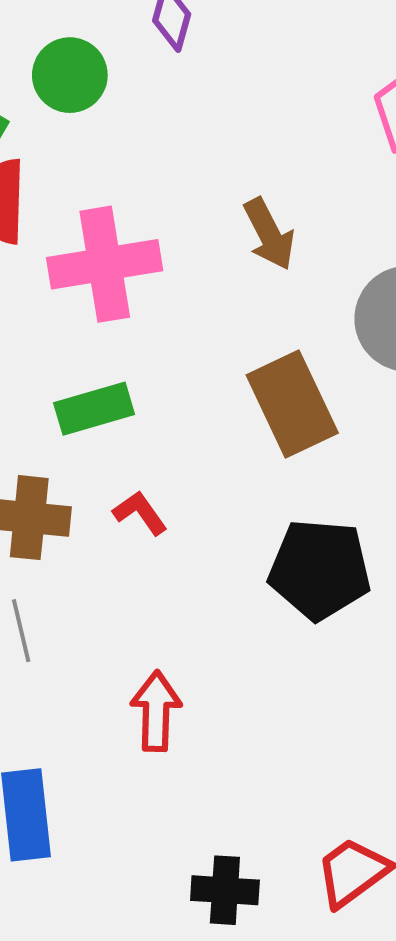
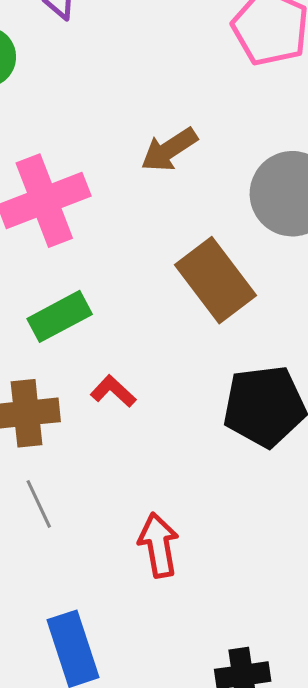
brown arrow: (269, 234) -> (169, 150), turned 96

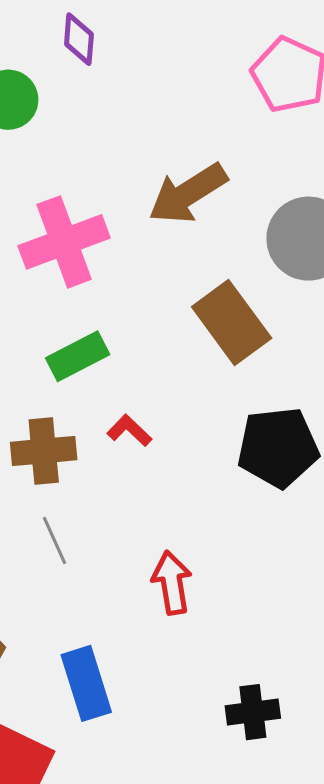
brown arrow: (169, 150) -> (188, 193), size x1.4

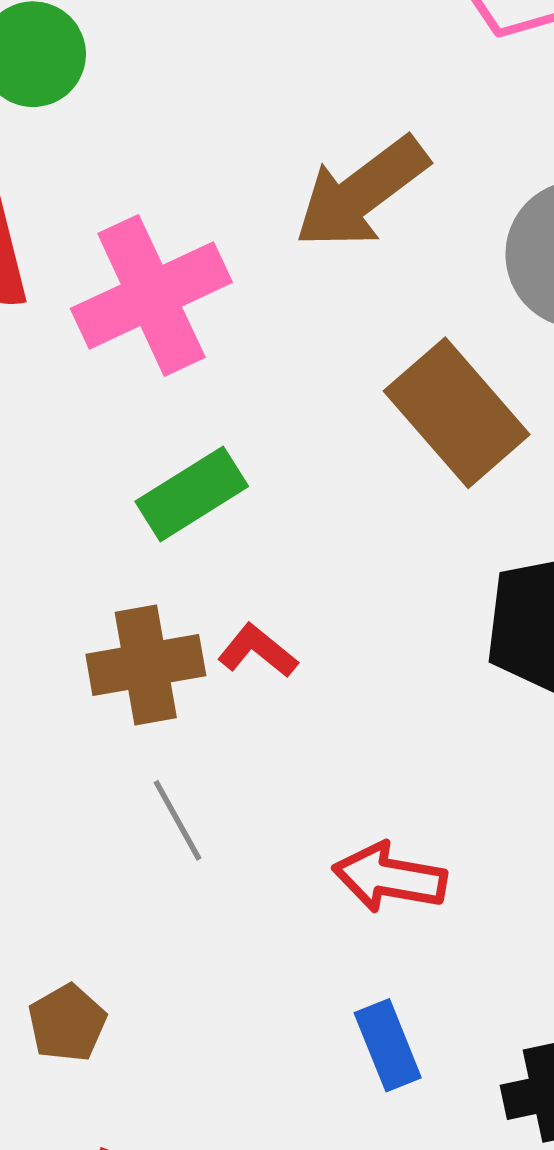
red L-shape: (129, 431) -> (258, 651), moved
red arrow: (172, 583) -> (390, 878), turned -66
blue rectangle: (86, 683) -> (388, 1045), moved, size x0.7

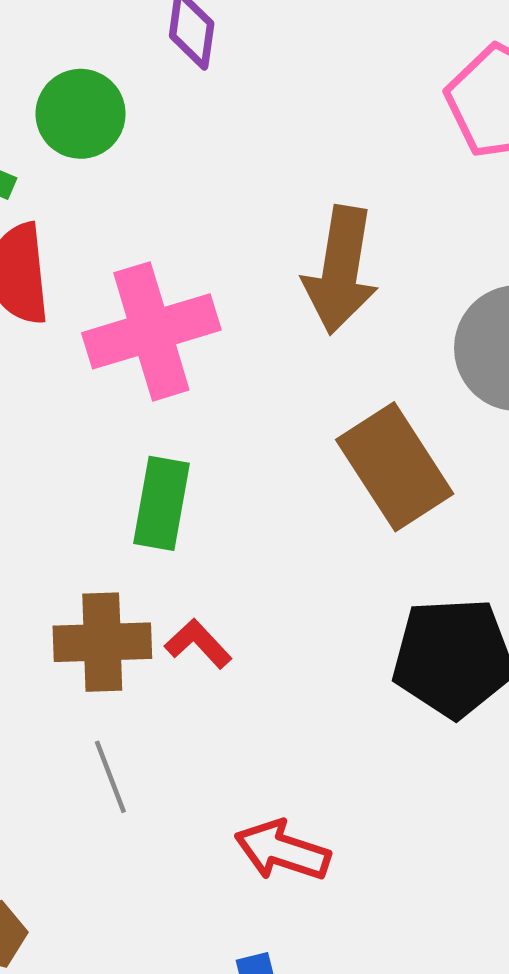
brown arrow: (361, 193) -> (341, 270), turned -52
green rectangle: (192, 494) -> (162, 503), turned -56

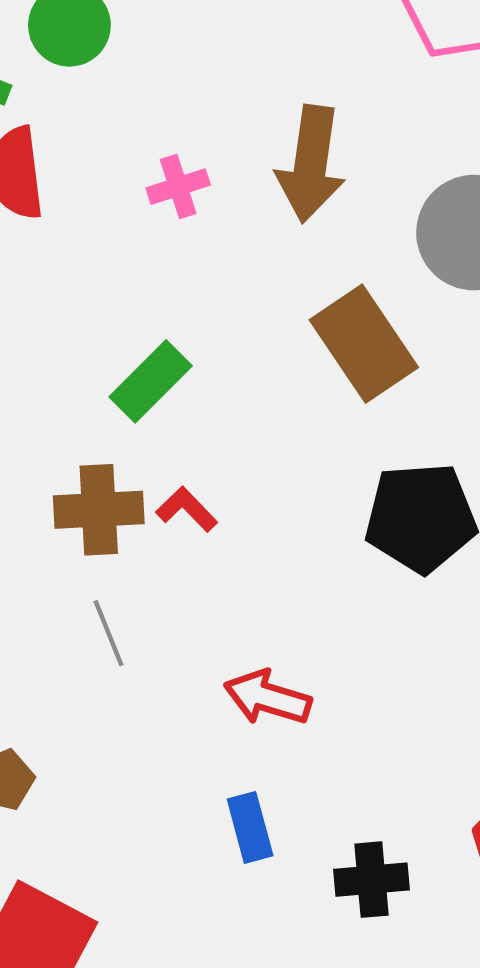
pink cross: (151, 331) -> (178, 187), moved, size x0.5
green rectangle: (162, 503) -> (151, 381), turned 36

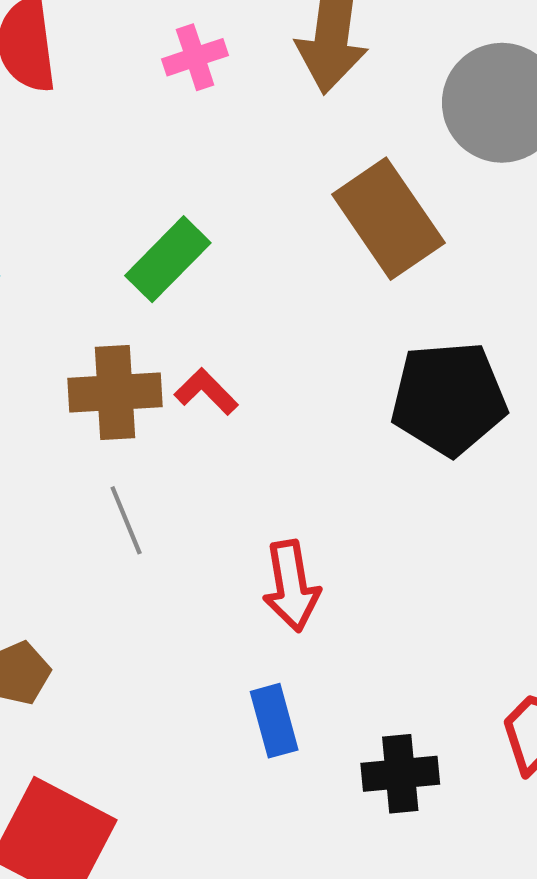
red arrow: (268, 698) -> (291, 586), turned -116

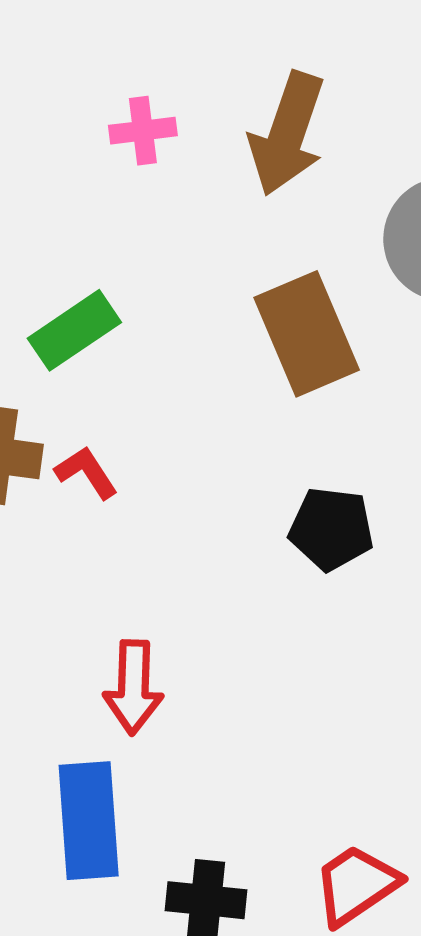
black pentagon: (449, 398) -> (331, 529), size x0.7
blue rectangle: (274, 721) -> (89, 821), size x1.6

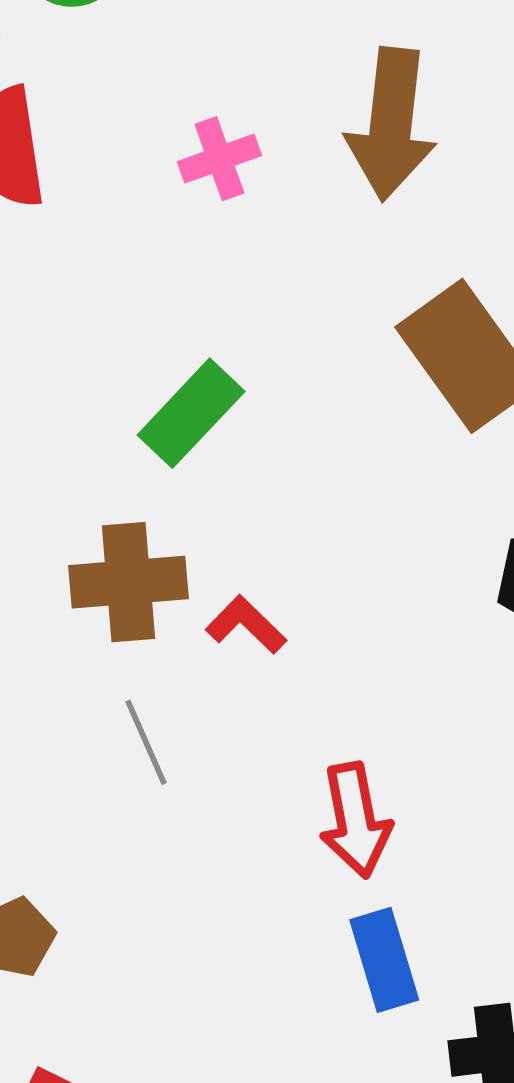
red L-shape: (86, 472) -> (246, 625), moved
blue rectangle: (89, 821) -> (384, 960), moved, size x0.7

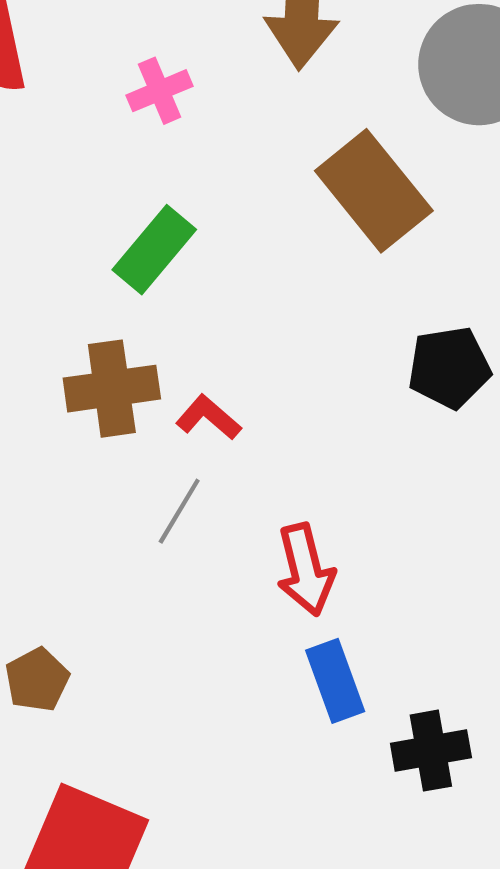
pink cross: (219, 159) -> (160, 91), moved
gray line: (146, 742) -> (179, 511), moved, turned 58

